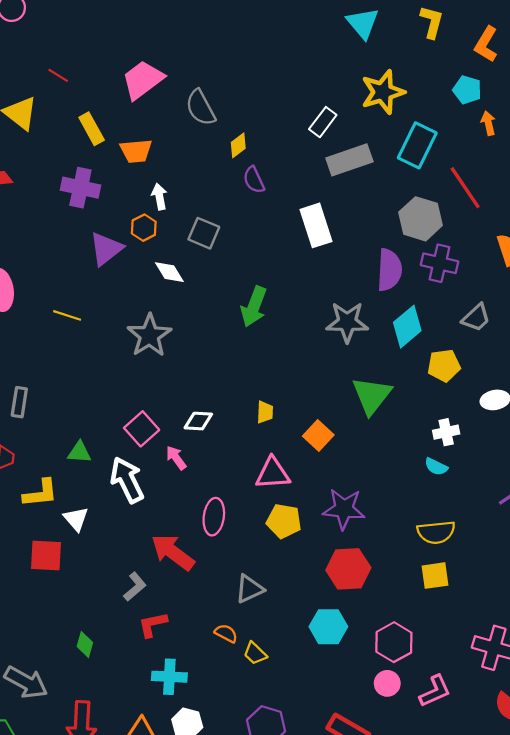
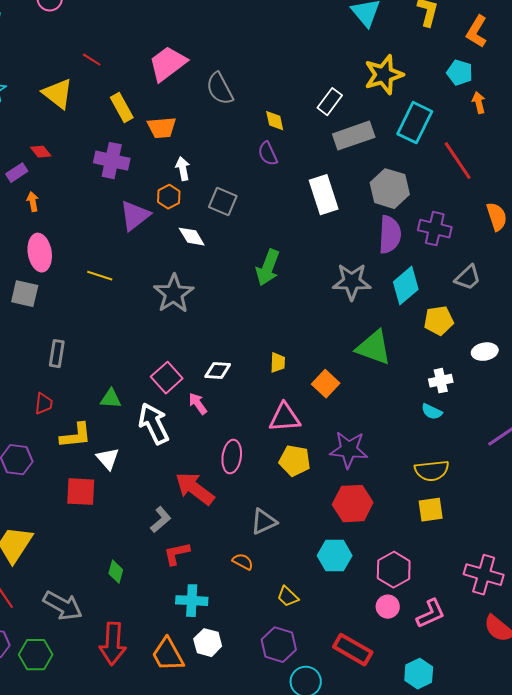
yellow diamond: (238, 145) -> (275, 121), moved, turned -65
gray hexagon: (421, 219) -> (390, 189), moved
green triangle: (372, 395) -> (374, 348), turned -48
yellow trapezoid: (255, 653) -> (288, 597), moved

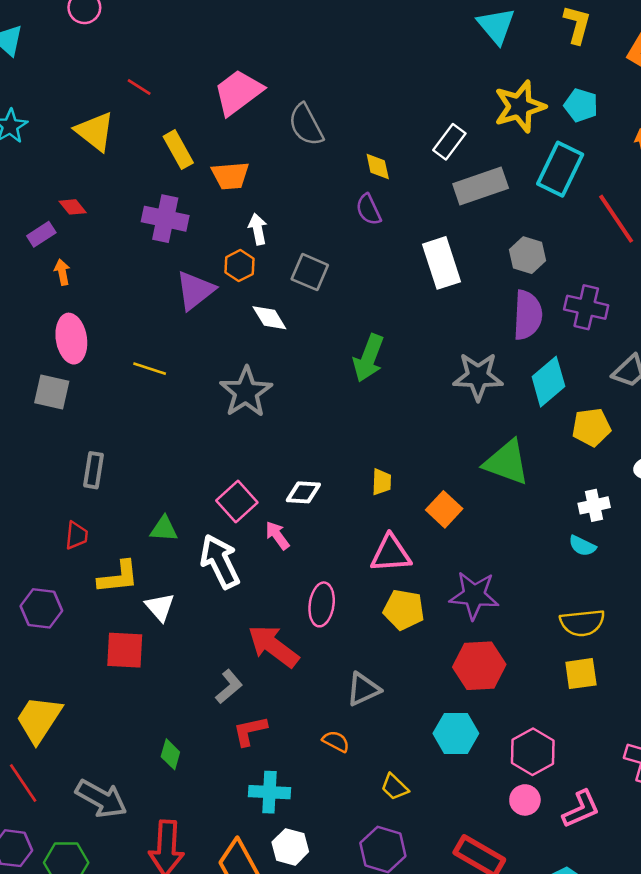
cyan pentagon: (460, 73) -> (581, 105), moved
gray hexagon: (390, 189) -> (528, 255), size x0.7

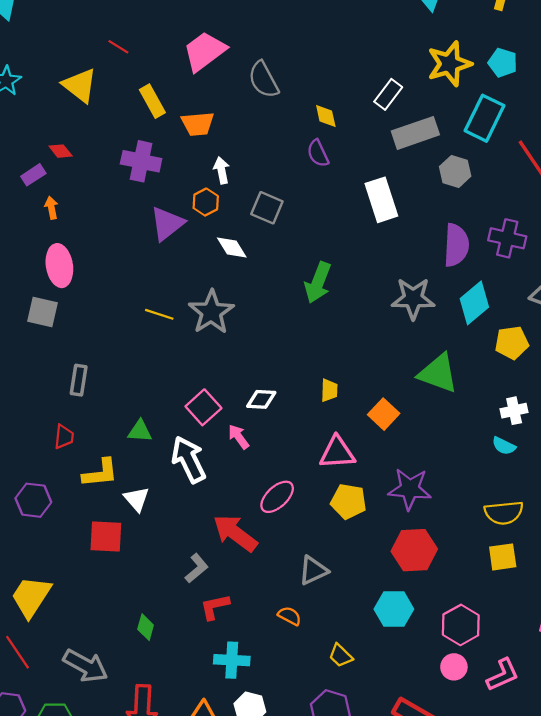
gray hexagon: (528, 255) -> (455, 171), moved
yellow line: (150, 369) -> (159, 314), moved
pink ellipse: (322, 604) -> (277, 497), turned 39

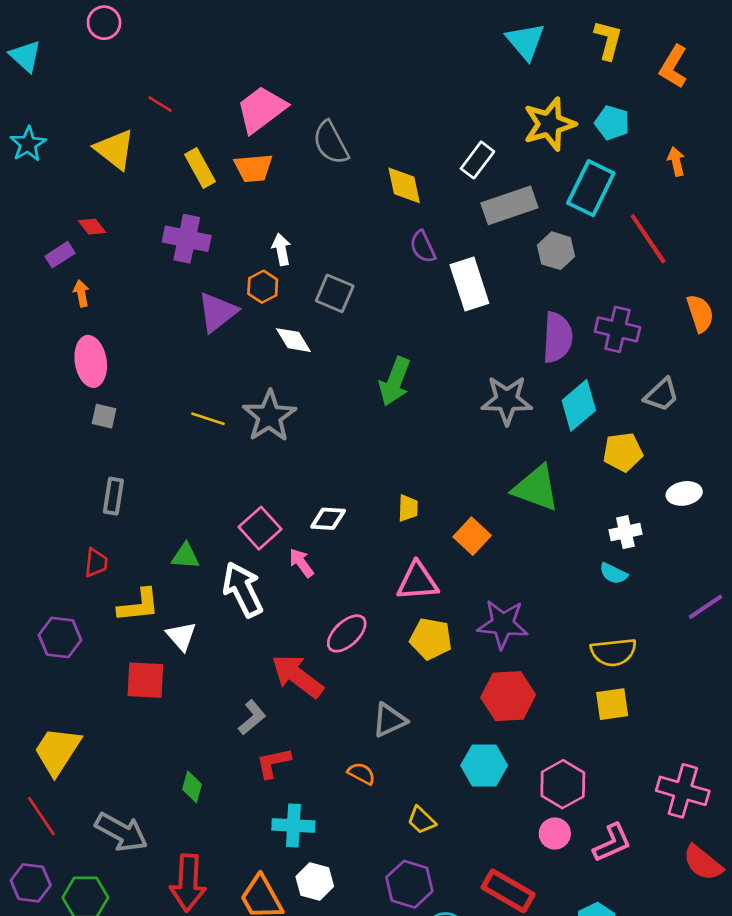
yellow diamond: (326, 116) -> (404, 185), size x1.4
orange trapezoid: (198, 124) -> (253, 168), moved
purple semicircle: (318, 153) -> (423, 247), moved
gray square: (42, 312) -> (104, 416), moved, size x0.7

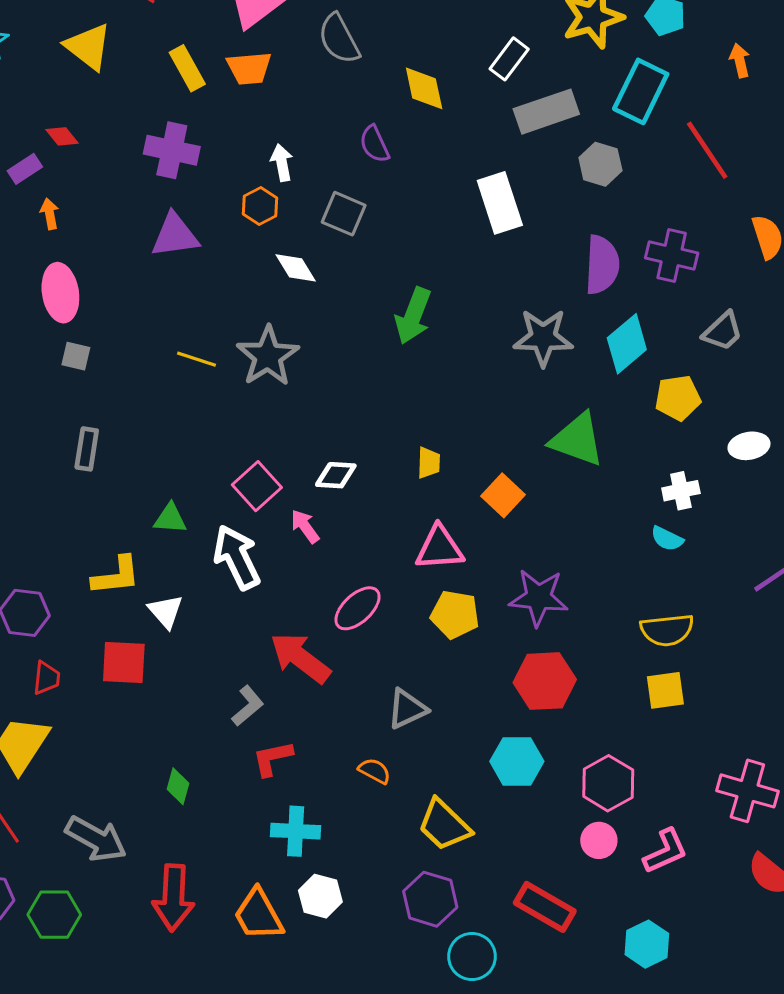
purple semicircle: (423, 247) -> (375, 144), moved
purple triangle: (217, 312) -> (175, 235), moved, turned 30
red trapezoid: (96, 563) -> (46, 678), moved
yellow trapezoid: (421, 820) -> (444, 825), size x1.6

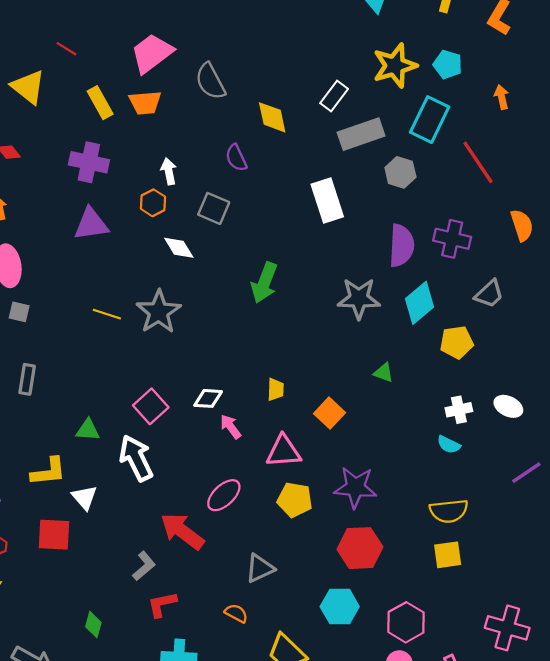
green triangle: (577, 440) -> (384, 373), size x0.5
white ellipse: (749, 446) -> (508, 406), moved, turned 36
pink arrow: (305, 526) -> (231, 427), moved

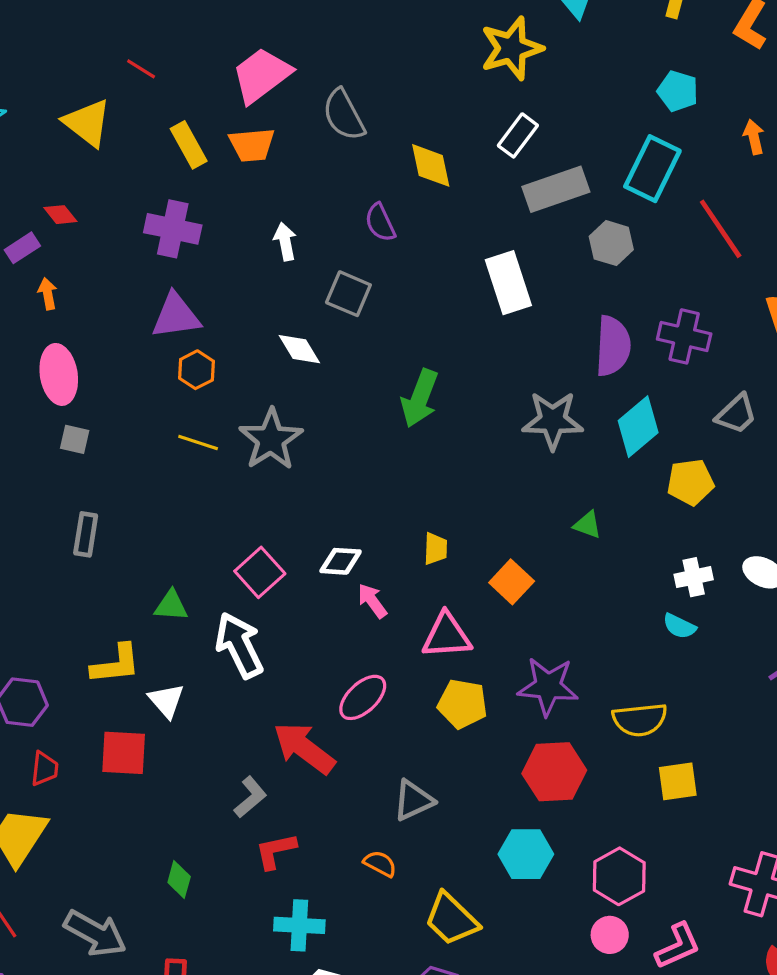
yellow star: (395, 66) -> (512, 48), moved
orange hexagon: (153, 203) -> (196, 370), moved
yellow semicircle: (449, 511) -> (640, 720), moved

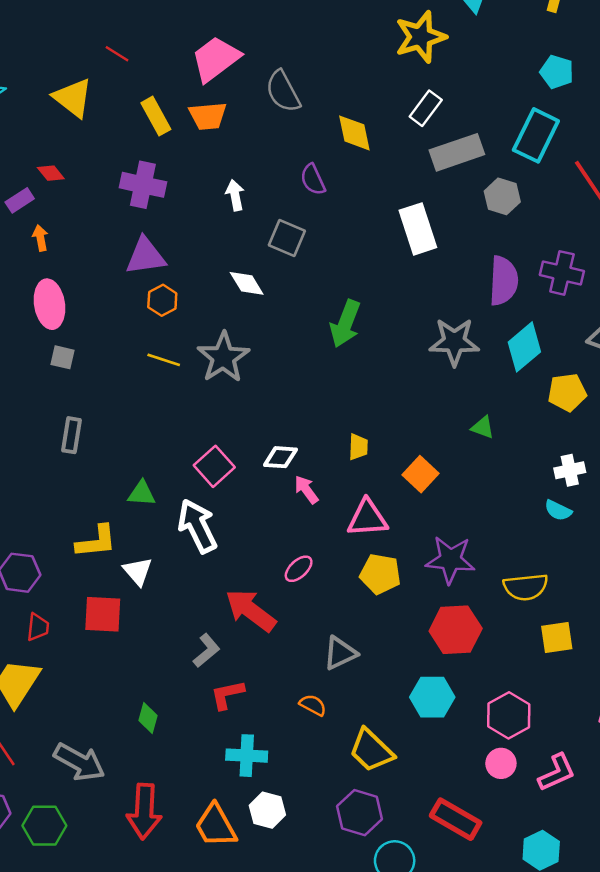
pink ellipse: (363, 697) -> (299, 569), size x0.7

